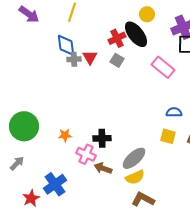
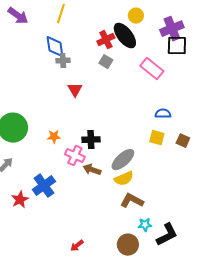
red triangle: (90, 57) -> (75, 90), moved

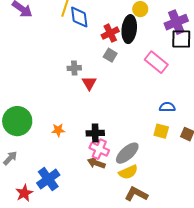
black ellipse: (125, 36) -> (129, 29), turned 44
blue diamond: (55, 47) -> (79, 17), moved
gray cross: (63, 61) -> (74, 68), moved
red triangle: (75, 90) -> (89, 83), moved
pink cross: (75, 156) -> (99, 149), moved

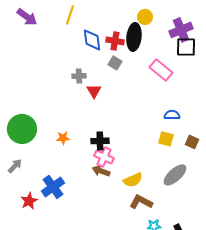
blue diamond: (79, 17) -> (92, 40), moved
red cross: (110, 33) -> (115, 41), turned 36
gray ellipse: (127, 153) -> (175, 175), moved

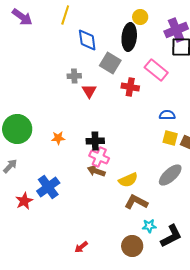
red cross: (115, 41) -> (130, 87), moved
gray square: (115, 63) -> (110, 63), size x1.5
yellow square: (166, 139) -> (170, 138), moved

